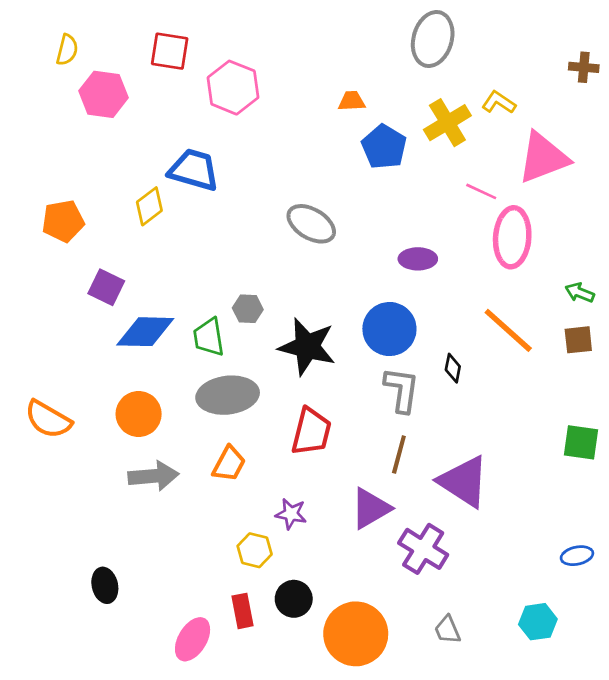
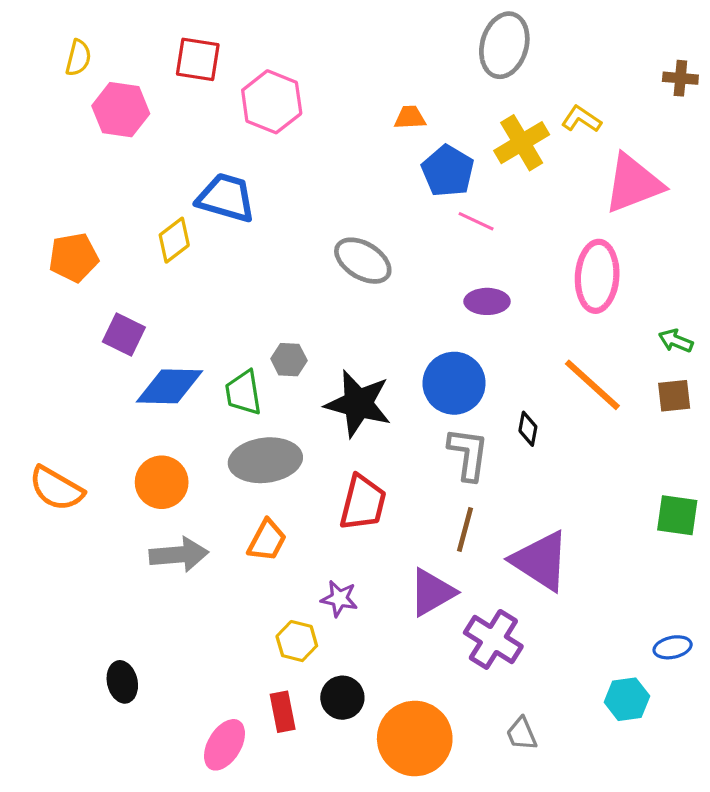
pink line: (481, 191) -> (476, 221), moved
cyan hexagon: (538, 622) -> (627, 699), moved

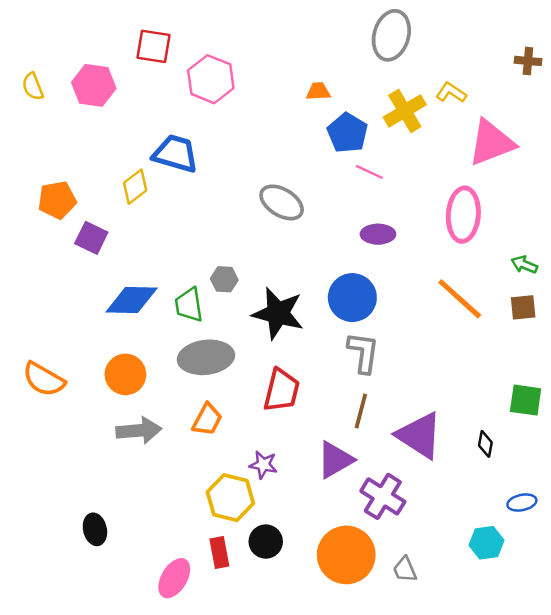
yellow semicircle: (78, 58) -> (33, 87), moved, turned 144
purple square: (124, 334) -> (91, 238), moved
black diamond: (528, 429) -> (485, 444), moved
yellow hexagon: (297, 641) -> (230, 498), size x1.5
orange circle: (415, 738) -> (346, 555), moved

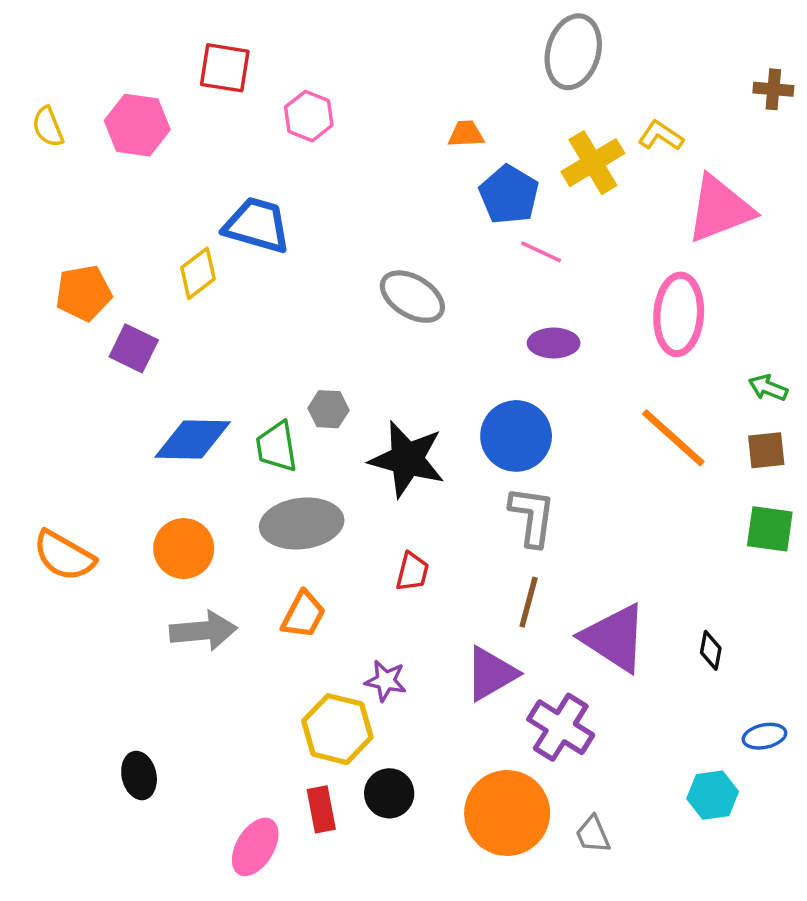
pink hexagon: (211, 79) -> (309, 116), size x0.7
red trapezoid: (282, 390) -> (412, 572), size x0.6
green square: (526, 400) -> (770, 529), moved

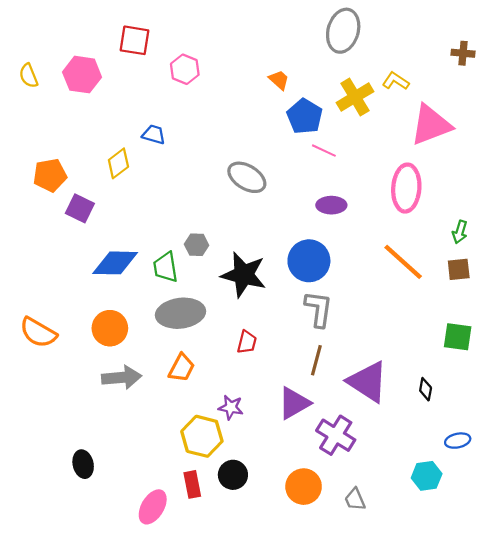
orange trapezoid: (466, 134) -> (279, 80), turned 45
blue trapezoid: (257, 225) -> (154, 135), size x0.6
green arrow: (768, 388) -> (460, 232), turned -95
green square: (770, 529) -> (458, 337), moved
orange circle: (507, 813) -> (304, 487), size x0.7

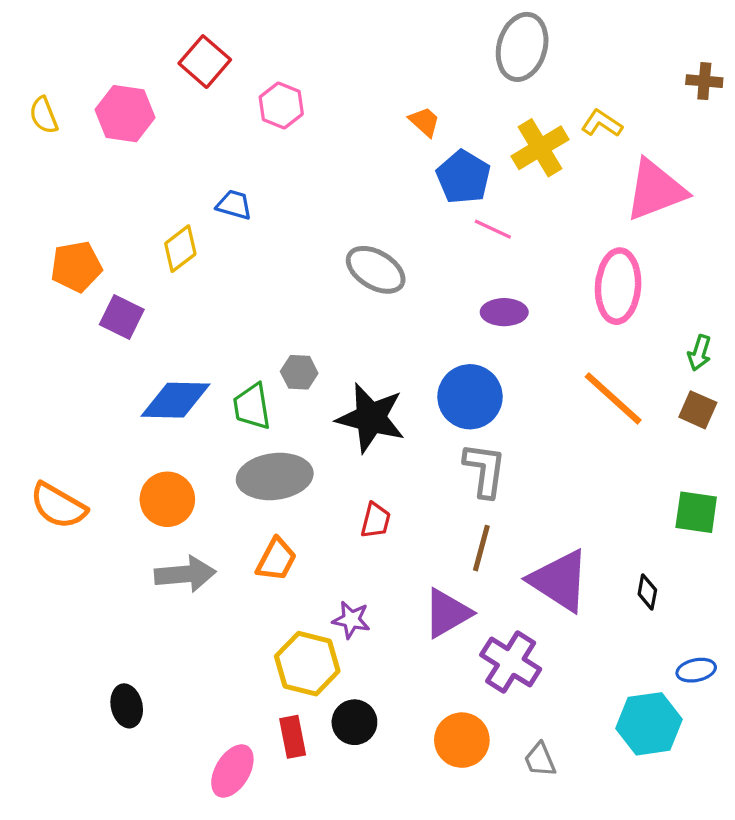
red square: (134, 40) -> (205, 62), turned 32
brown square: (459, 269) -> (698, 410), turned 30
cyan hexagon: (427, 476) -> (649, 724), size x1.4

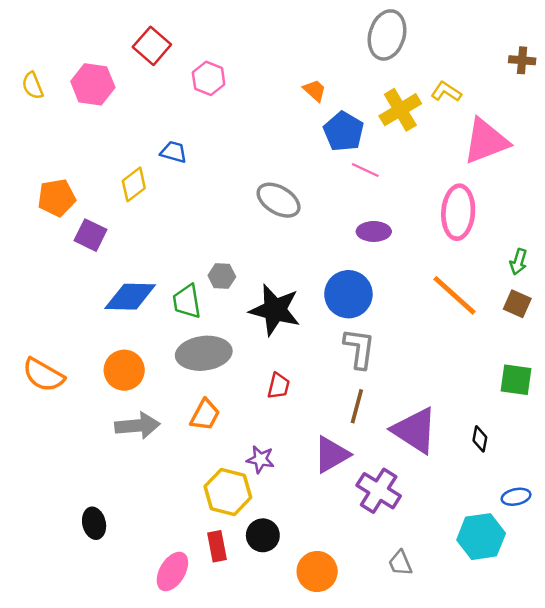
orange circle: (462, 740) -> (317, 571), moved

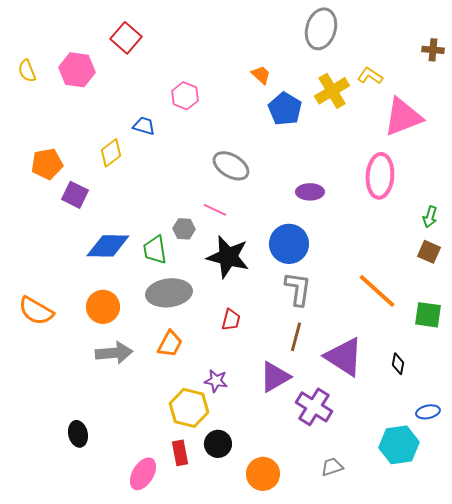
pink hexagon: (209, 78) -> (185, 96), moved
pink line: (365, 170) -> (215, 210), moved
orange line: (455, 295) -> (377, 291), moved
gray trapezoid: (400, 563) -> (332, 467), turned 95

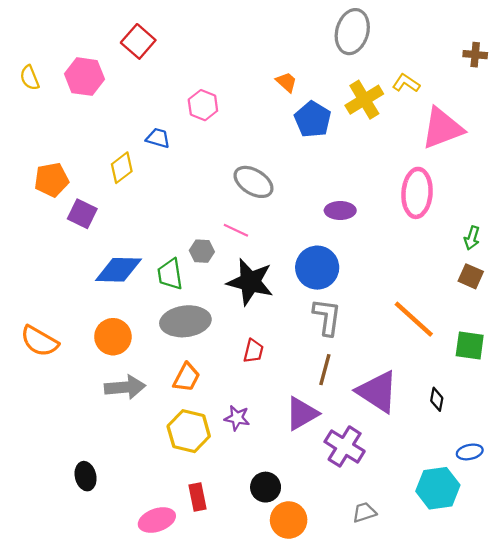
yellow hexagon: (189, 408) -> (189, 431), moved
black circle: (218, 444) -> (266, 487), moved
pink ellipse: (143, 474) -> (157, 520), turned 40

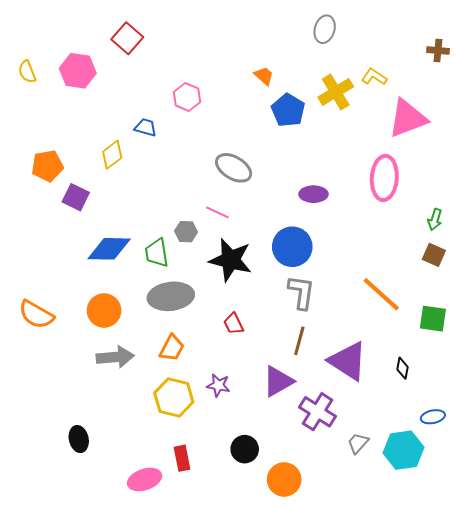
gray ellipse: (352, 32) -> (325, 29), size x0.7
red trapezoid: (253, 351) -> (234, 324), turned 140
gray trapezoid: (364, 512) -> (358, 443), moved, turned -30
orange circle: (289, 520) -> (284, 479), moved

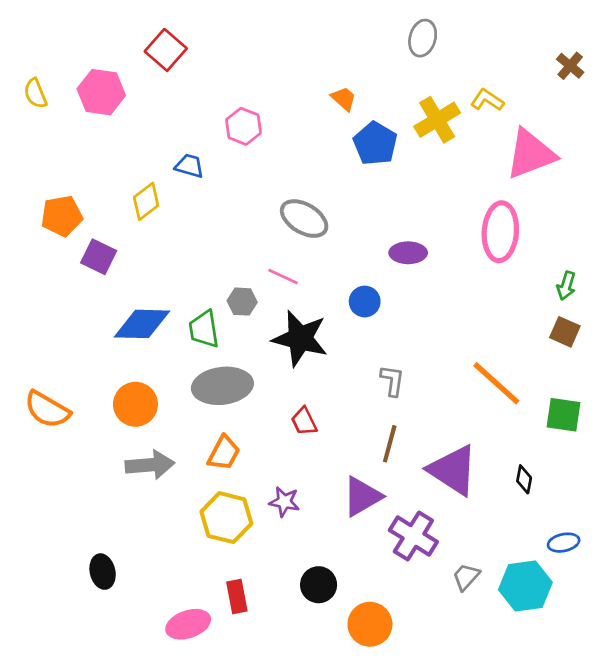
brown cross: (438, 50) -> (570, 66), turned 35
blue circle: (292, 247) -> (365, 302), moved, size x0.6
gray L-shape: (301, 292) -> (392, 381), size x0.7

